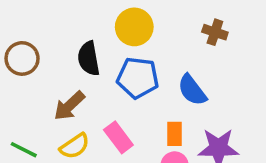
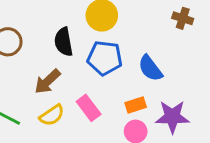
brown cross: (215, 32) -> (183, 18), moved
orange rectangle: (175, 134) -> (136, 105), turned 72

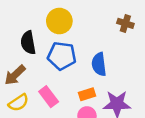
blue semicircle: (150, 68) -> (99, 64), turned 30

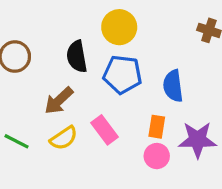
orange rectangle: (87, 94) -> (157, 127), turned -63

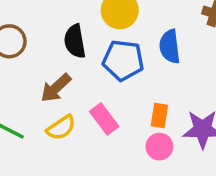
blue semicircle: (173, 86) -> (170, 46), moved

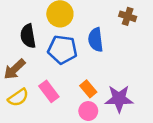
orange rectangle: (159, 116) -> (88, 89), turned -49

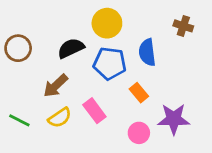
black semicircle: (28, 36) -> (71, 48), turned 75
orange rectangle: (88, 89) -> (139, 93), moved

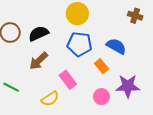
black semicircle: (71, 48) -> (38, 34), moved
blue semicircle: (147, 52) -> (116, 46), moved, turned 126
yellow semicircle: (60, 118) -> (50, 99), moved

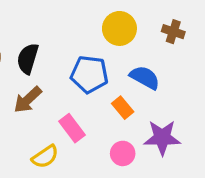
yellow circle: (77, 14) -> (119, 28), moved
black semicircle: (38, 34) -> (28, 59), turned -48

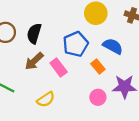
blue pentagon: (89, 74) -> (76, 44), turned -30
pink rectangle: (72, 128) -> (59, 67), moved

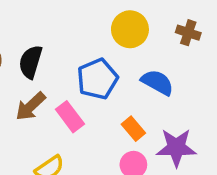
orange rectangle: (98, 66) -> (133, 129), moved

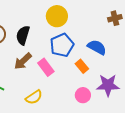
yellow circle: (130, 29) -> (57, 16), moved
brown cross: (188, 33) -> (115, 18), turned -32
orange rectangle: (133, 129) -> (82, 66), moved

